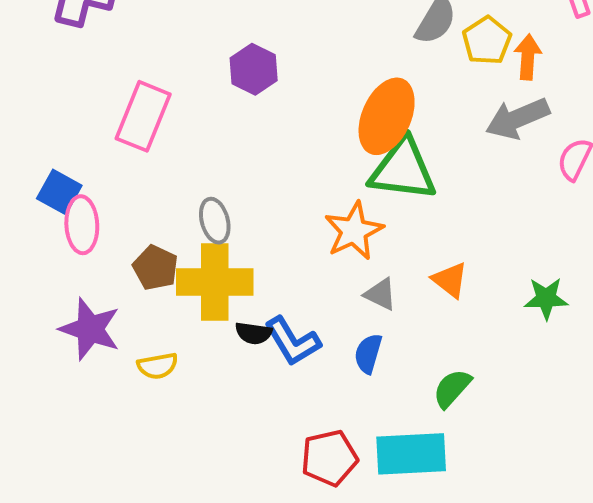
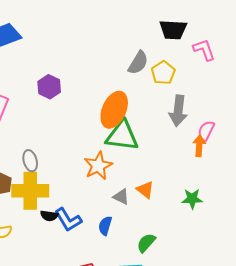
orange arrow: (528, 57) -> (199, 146), moved
gray arrow: (517, 118) -> (178, 111), turned -60
gray triangle: (380, 294) -> (121, 197), moved

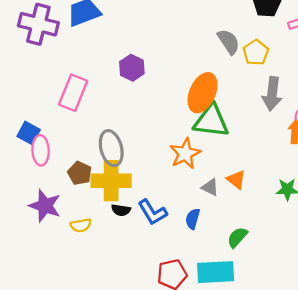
gray semicircle: (138, 63) -> (229, 42), turned -65
gray ellipse: (30, 161) -> (111, 148), size x1.5
black semicircle: (49, 216) -> (121, 210), moved

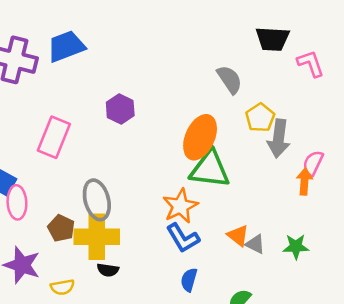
yellow pentagon: (256, 52) -> (260, 118), moved
gray triangle: (210, 187) -> (255, 244), moved
blue L-shape: (153, 212) -> (183, 238), moved

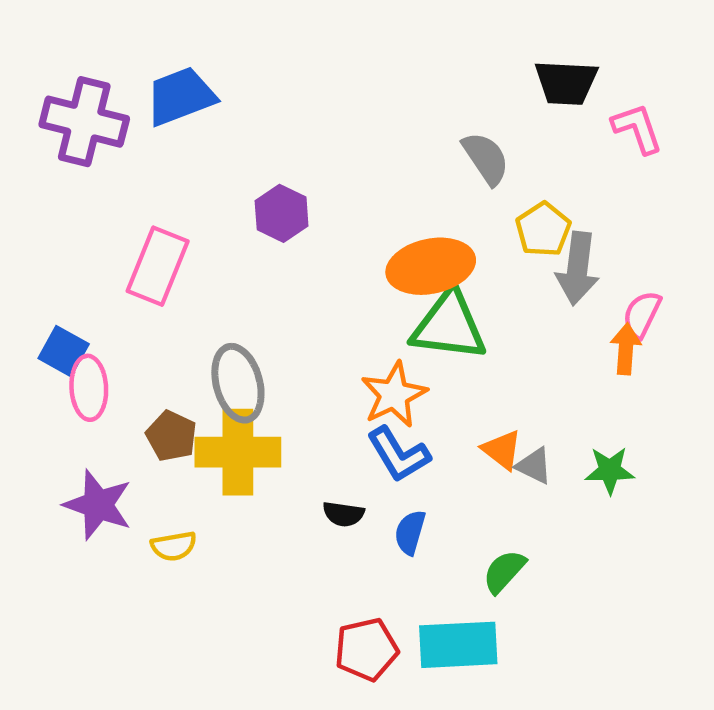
orange ellipse: (200, 137) -> (431, 266), turned 54
black semicircle: (108, 270) -> (344, 514), moved

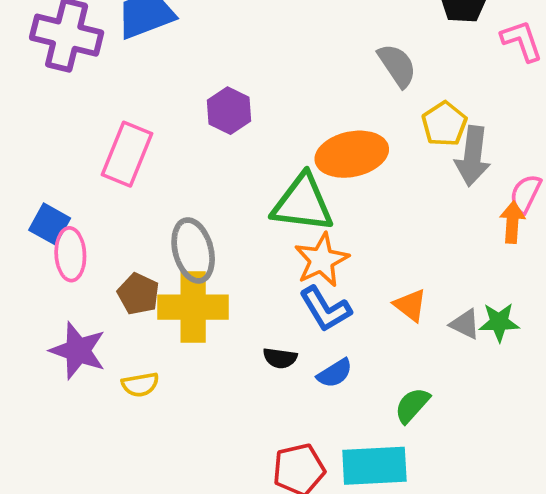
green triangle: (449, 326) -> (303, 203), moved
gray triangle: (534, 466) -> (465, 324), moved
blue semicircle: (410, 532) -> (335, 373), turned -138

